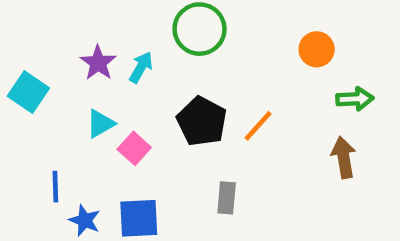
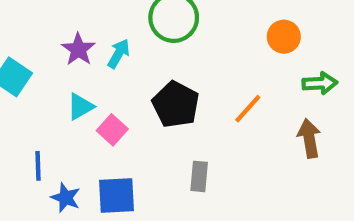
orange line: (258, 126) -> (248, 109), moved

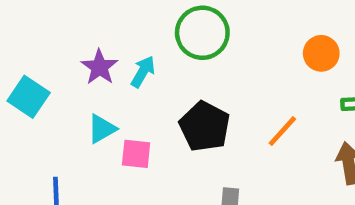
pink square: (112, 130) -> (136, 154), turned -36

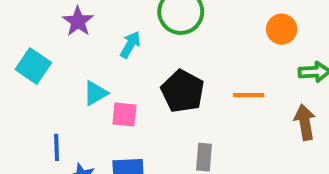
purple star: (99, 67) -> (78, 21), moved
orange line: (282, 131) -> (249, 95), turned 48

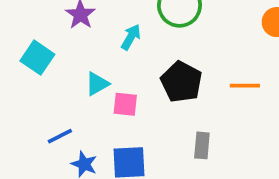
blue line: (57, 147) -> (60, 136), turned 65

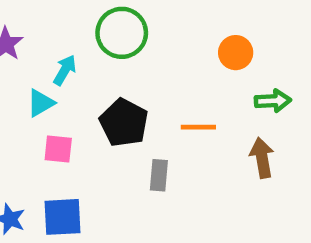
cyan triangle: (97, 84) -> (41, 103), moved
gray rectangle: (202, 145) -> (159, 175), moved

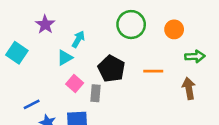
green circle: (122, 33) -> (131, 25), moved
pink square: (58, 149) -> (75, 83), turned 35
gray rectangle: (159, 175) -> (95, 93), moved

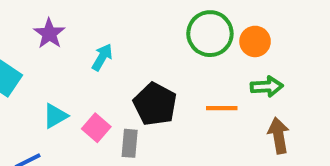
green circle: (131, 25) -> (210, 34), moved
green arrow: (195, 56) -> (267, 87), moved
cyan triangle: (65, 58) -> (55, 116), moved

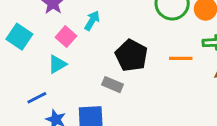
pink square: (96, 128) -> (66, 37), moved
gray rectangle: (130, 143) -> (112, 85), turned -72

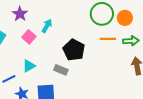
orange line: (181, 58) -> (108, 39), moved
cyan triangle: (57, 64) -> (29, 66), moved

